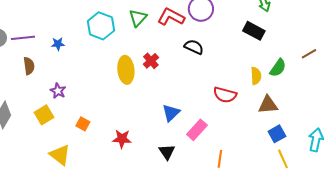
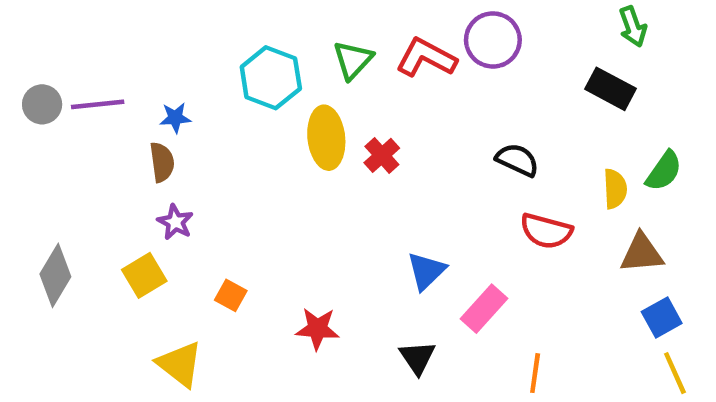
black semicircle: (194, 47) -> (517, 160), moved
brown semicircle: (29, 66) -> (162, 162), moved
yellow ellipse: (126, 70) -> (326, 138), moved

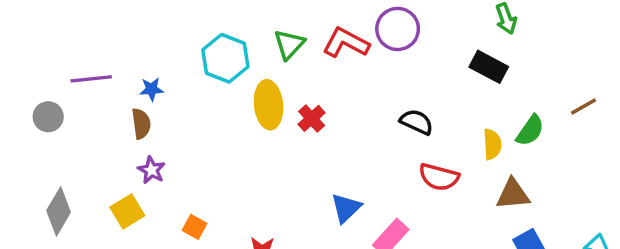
gray circle: (42, 104) -> (48, 117), moved

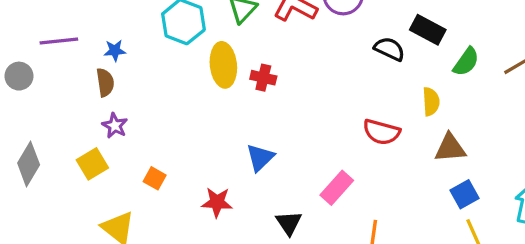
red cross: (312, 118) -> (263, 78), turned -35
black semicircle: (417, 122) -> (389, 49), moved
green semicircle: (530, 131) -> (466, 62), moved
blue triangle: (346, 208) -> (260, 158), moved

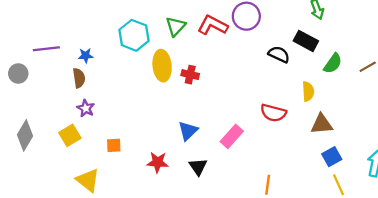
orange square: (155, 178) -> (114, 145), turned -32
pink rectangle: (337, 188) -> (232, 136), moved
black triangle: (289, 223) -> (198, 167), moved

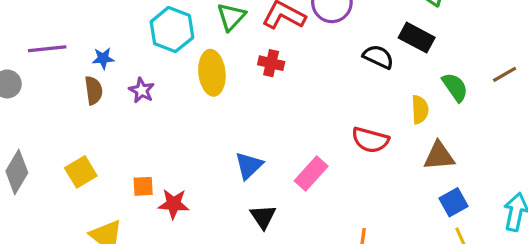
green semicircle: (333, 63) -> (455, 87), moved, turned -70
red cross: (190, 75) -> (271, 63), moved
purple star: (86, 108) -> (142, 90), moved
red star: (158, 162) -> (174, 204), moved

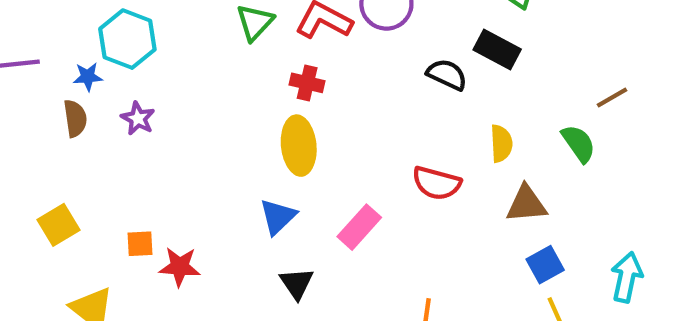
cyan hexagon: (172, 30) -> (127, 39), moved
yellow ellipse: (212, 73) -> (299, 146), moved
green semicircle: (455, 87) -> (579, 143), moved

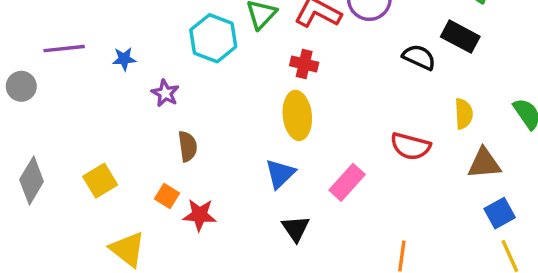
cyan hexagon: (127, 39) -> (213, 38), moved
brown semicircle: (75, 118) -> (188, 146), moved
orange square: (140, 244) -> (167, 196), turned 35

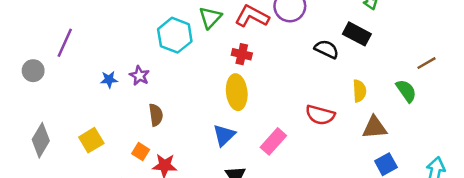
purple line: (64, 49) -> (65, 43), turned -60
blue star: (124, 59) -> (109, 79), moved

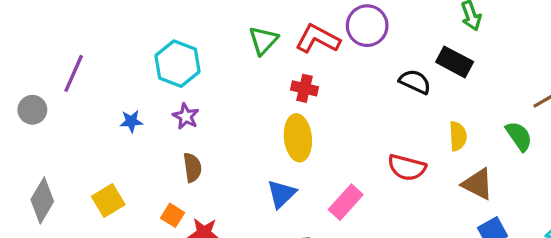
cyan hexagon: (175, 35) -> (177, 64), moved
purple star: (139, 76) -> (186, 116), moved
brown triangle: (375, 128) -> (478, 184), turned 32

